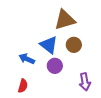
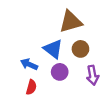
purple arrow: (85, 82) -> (93, 75), moved
red semicircle: (23, 86) -> (31, 87), moved

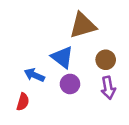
brown circle: (80, 49) -> (106, 60), moved
red semicircle: (31, 87) -> (23, 102), moved

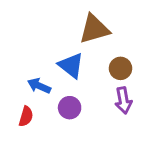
purple circle: (70, 84) -> (70, 108), moved

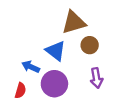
brown circle: (121, 68) -> (90, 45), moved
purple circle: (70, 108) -> (54, 84), size x1.5

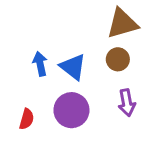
brown triangle: (74, 22) -> (122, 23), moved
blue arrow: (31, 67) -> (40, 64), moved, turned 54

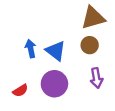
red semicircle: (27, 119) -> (20, 91), turned 42

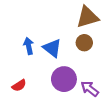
purple arrow: (96, 78) -> (90, 89), moved, turned 138
purple circle: (54, 84) -> (64, 79), moved

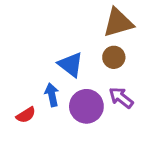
blue arrow: (29, 46) -> (52, 95), moved
purple arrow: (90, 89) -> (121, 98), moved

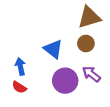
blue arrow: (52, 95) -> (20, 66), moved
red semicircle: (26, 115) -> (19, 87), turned 64

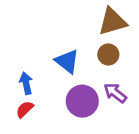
red semicircle: (19, 87) -> (25, 109), turned 104

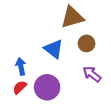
brown triangle: (112, 22) -> (72, 17), moved
purple circle: (82, 101) -> (47, 87), moved

